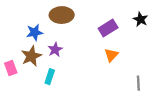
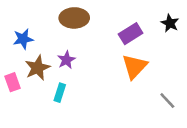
blue star: (35, 32) -> (23, 39), moved
orange triangle: (111, 55) -> (135, 66), size x1.5
gray line: (138, 83) -> (167, 101), turned -40

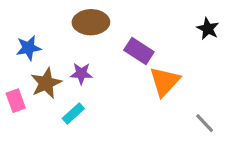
purple rectangle: (131, 34) -> (139, 51), moved, turned 65
purple star: (66, 60) -> (81, 73), turned 30
cyan rectangle: (60, 93) -> (73, 114), turned 30

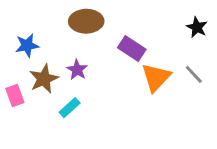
purple star: (81, 73) -> (77, 70), turned 30
gray line: (205, 123) -> (194, 74), moved

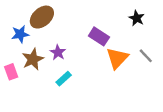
brown ellipse: (86, 21) -> (42, 17), moved, turned -40
black star: (197, 27) -> (137, 18), moved
cyan rectangle: (70, 108) -> (64, 79), moved

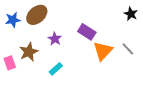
black star: (137, 18) -> (131, 14), moved
blue star: (20, 34) -> (13, 20), moved
purple star: (58, 52) -> (55, 39), moved

